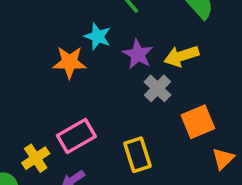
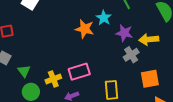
purple star: (138, 54) -> (124, 33), turned -30

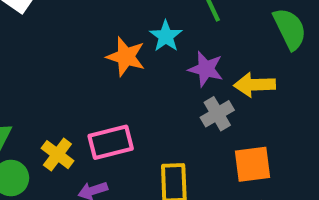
yellow cross: (53, 79) -> (57, 155), turned -35

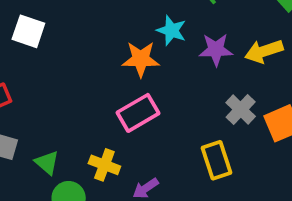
gray cross: (217, 114) -> (241, 110), moved
pink rectangle: (111, 142) -> (138, 113), moved

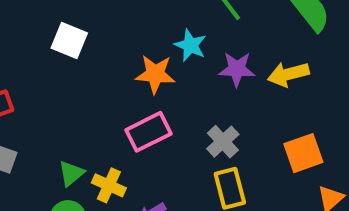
white square: (28, 31) -> (69, 40), moved
gray cross: (241, 110) -> (223, 142), moved
green triangle: (47, 163) -> (71, 173), moved, turned 36

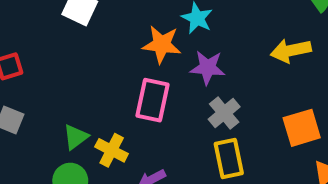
purple star: (237, 69) -> (208, 68), moved
pink rectangle: (149, 132) -> (153, 100), turned -54

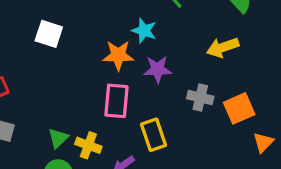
gray cross: (224, 113) -> (200, 98), moved, turned -30
yellow rectangle: (229, 159) -> (154, 135), moved

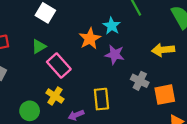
orange star: (118, 55) -> (90, 39), turned 30
pink rectangle: (116, 101) -> (59, 66), moved, turned -60
green triangle: (58, 138) -> (39, 47), moved

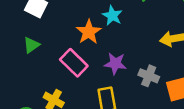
purple star: (115, 55) -> (115, 64), moved
pink rectangle: (59, 66) -> (74, 63), moved

